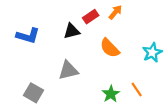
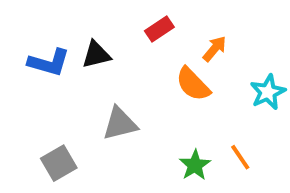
orange arrow: (115, 12) -> (215, 49), moved
black triangle: (72, 31) -> (96, 55), moved
gray square: (34, 93) -> (59, 163), turned 30

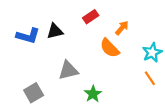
orange line: (240, 157) -> (150, 78), moved
green star: (195, 165) -> (93, 94), moved

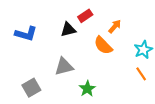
black triangle: (55, 31) -> (68, 30), moved

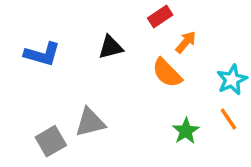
red rectangle: (85, 16) -> (160, 16), moved
gray triangle: (64, 67) -> (90, 122), moved
green star: (87, 89) -> (186, 131), moved

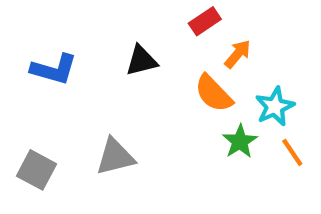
cyan star: (232, 80) -> (275, 106), moved
green star: (186, 131) -> (240, 141), moved
gray square: (51, 141) -> (36, 170), moved, turned -32

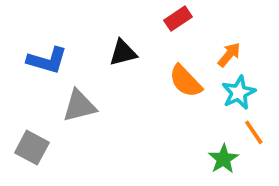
orange arrow: (238, 54) -> (229, 55), moved
green star: (240, 141) -> (223, 159), moved
gray triangle: (115, 157) -> (79, 106), moved

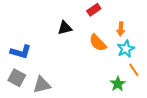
orange arrow: (229, 55) -> (121, 29), turned 144
blue L-shape: (47, 60) -> (21, 52), moved
gray triangle: (79, 106) -> (42, 85), moved

